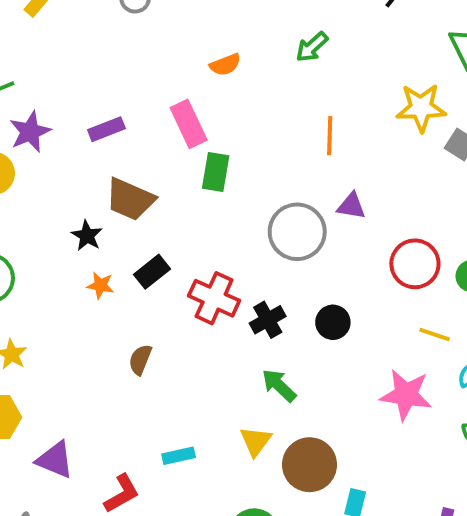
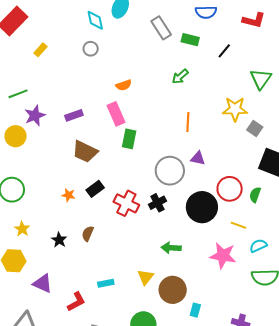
orange semicircle: (225, 65) -> (124, 85), moved
black star: (87, 236) -> (59, 240), moved
black cross: (268, 320) -> (157, 203), moved
black circle: (333, 322) -> (202, 207), moved, size x1.8
green arrow: (279, 385) -> (171, 248), moved, turned -42

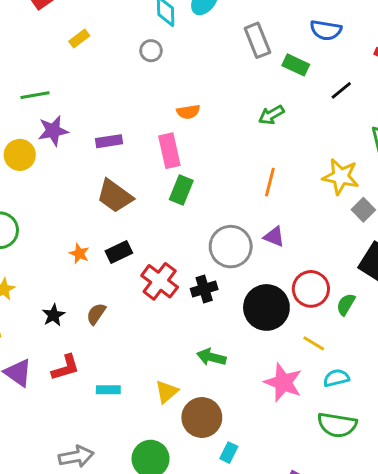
red L-shape: (76, 302) -> (65, 368), moved

